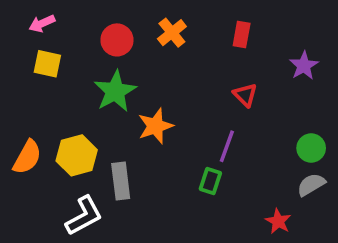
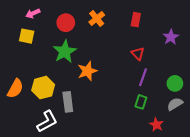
pink arrow: (42, 23) -> (33, 13), moved
purple line: (227, 146) -> (143, 77), moved
green rectangle: (210, 181) -> (141, 102), moved

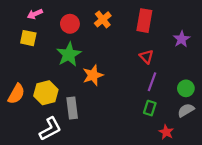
red rectangle: (136, 20) -> (144, 21), size x1.5

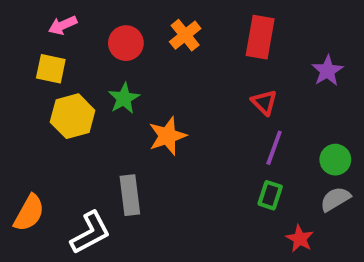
green star: (69, 54) -> (124, 98), size x0.7
yellow hexagon: (46, 93) -> (73, 116), moved
orange semicircle: (16, 94) -> (29, 213), moved

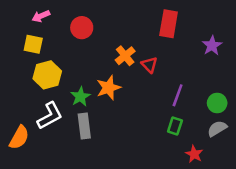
orange cross: (185, 35) -> (125, 56), moved
green star: (124, 98) -> (80, 97), moved
red triangle: (264, 102) -> (149, 65), moved
white L-shape: (90, 233) -> (50, 116), moved

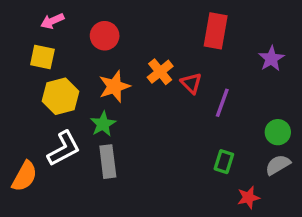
orange star: (109, 88) -> (114, 86), moved
purple line: (178, 95) -> (222, 103), moved
red star: (194, 154) -> (248, 198), turned 30

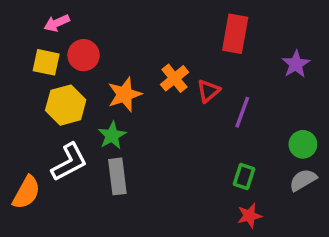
red circle: (105, 36) -> (84, 55), moved
red triangle: (191, 83) -> (208, 91), turned 35
red star: (248, 198) -> (249, 216), moved

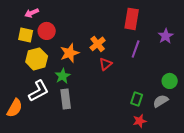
red triangle: (208, 91) -> (106, 64), moved
purple line: (242, 112) -> (136, 49), moved
gray semicircle: (303, 180) -> (161, 101), moved

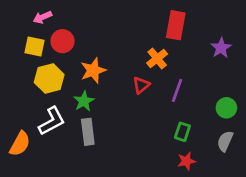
orange cross: (98, 44) -> (157, 58), moved
purple line: (136, 49) -> (177, 90), moved
gray semicircle: (161, 101) -> (225, 141), moved, turned -35

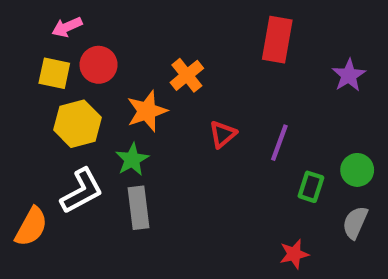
orange cross: (157, 58) -> (187, 75), moved
green rectangle: (182, 132) -> (311, 187), moved

